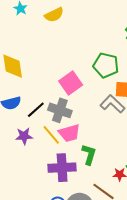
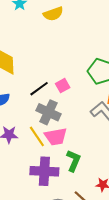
pink square: (71, 83) -> (63, 86), size x0.6
black line: (36, 110) -> (39, 89), moved

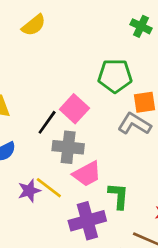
pink square: (63, 86) -> (74, 109), size x1.5
yellow line: (37, 136) -> (49, 188), moved

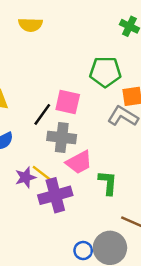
yellow semicircle: (34, 25) -> (30, 25), turned 40
pink square: (74, 109) -> (68, 102), turned -30
purple cross: (87, 221) -> (55, 195), moved

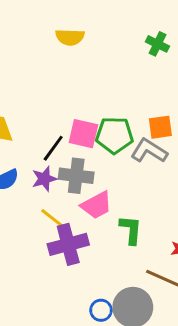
yellow semicircle: (30, 25) -> (70, 37), moved
green pentagon: (105, 72) -> (115, 135), moved
purple star: (26, 177) -> (44, 179), moved

